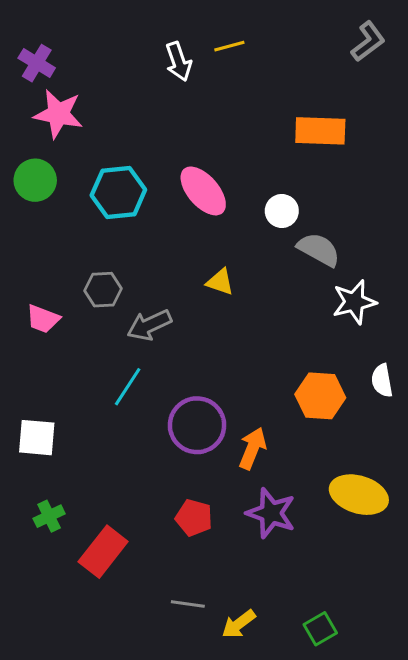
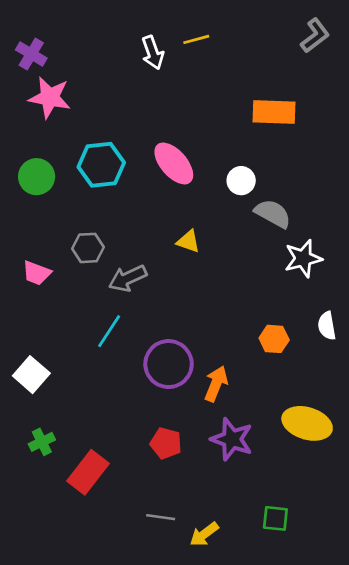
green circle: (35, 180) -> (37, 177), moved
orange hexagon: (320, 396) -> (274, 339), size x0.7
white square: (37, 438) -> (31, 375), turned 36
green square: (320, 629) -> (275, 518), moved, turned 36

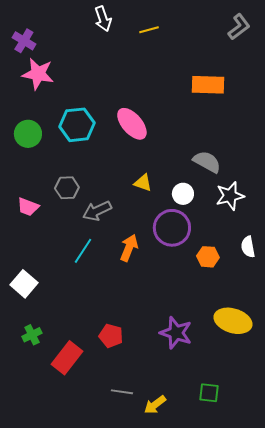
white arrow: (153, 53) -> (103, 19), moved
white circle: (241, 181) -> (183, 194), moved
purple circle: (169, 364) -> (172, 228), moved
orange arrow: (216, 384) -> (129, 248), moved
red pentagon: (166, 443) -> (111, 336), moved

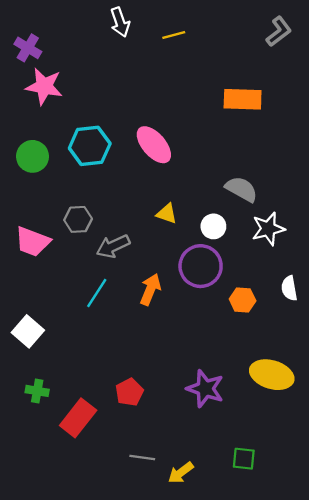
pink trapezoid: (28, 207) -> (33, 242), size x1.4
green cross: (32, 335) -> (37, 391), turned 36
red pentagon: (111, 336) -> (129, 392), turned 30

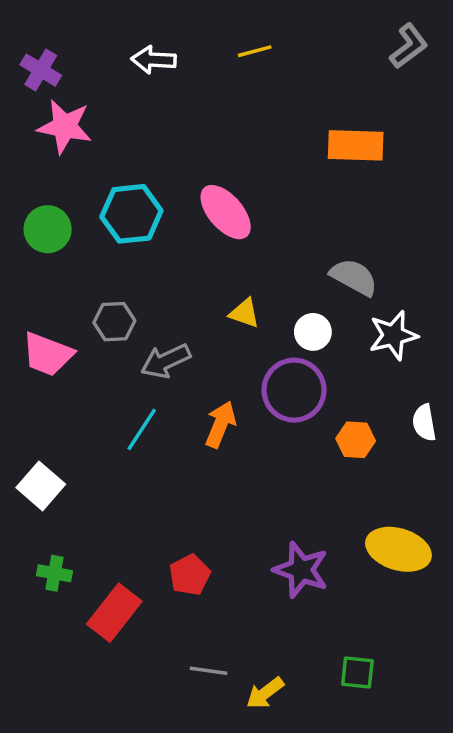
white arrow: (120, 22) -> (154, 60), moved, turned 112

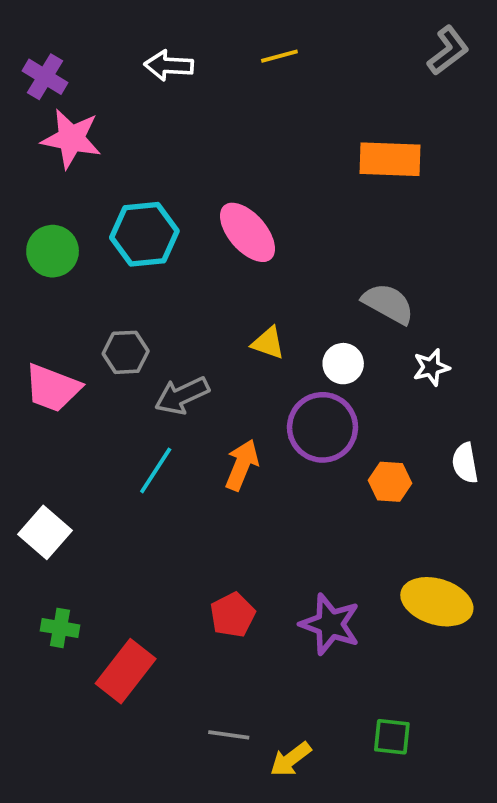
white star: (393, 335) -> (431, 367), size x0.7
red pentagon: (190, 575) -> (233, 615), moved

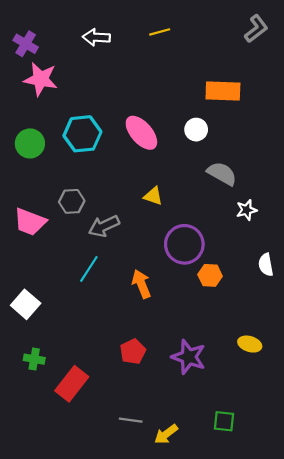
white circle: (343, 364) -> (196, 130), moved
orange arrow: (242, 465) -> (141, 284), moved, turned -44
orange hexagon: (390, 482) -> (210, 275), moved
yellow ellipse: (437, 602) -> (250, 344), size x0.6

